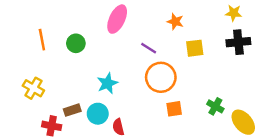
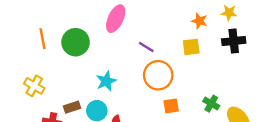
orange star: (175, 21) -> (199, 21), moved
green circle: (76, 43) -> (76, 42), size x1.5

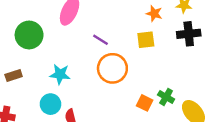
cyan star: (106, 81) -> (60, 74), turned 30
orange square: (171, 106) -> (145, 103), moved, turned 35
brown rectangle: (72, 107) -> (14, 75), moved

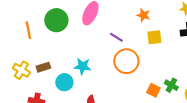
orange star: (154, 14) -> (143, 15), moved
green circle: (29, 35) -> (56, 20), moved
cyan circle: (50, 104) -> (64, 82), moved

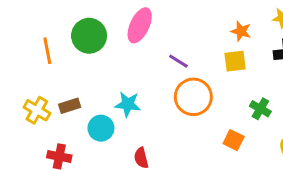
orange star: (143, 15) -> (241, 31), moved
green cross: (171, 85) -> (260, 109), moved

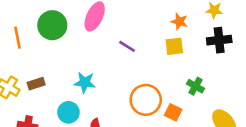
orange circle: (193, 97) -> (146, 100), moved
cyan circle: (101, 128) -> (68, 112), moved

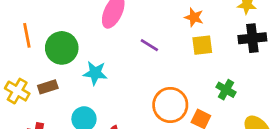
orange star: (179, 21) -> (194, 17), moved
green circle: (52, 25) -> (62, 48), moved
cyan star: (85, 82) -> (95, 73), moved

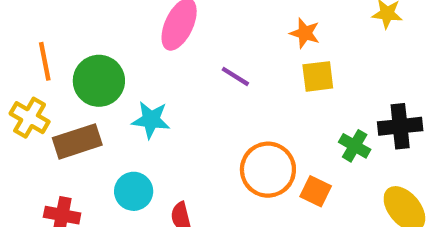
black cross: (252, 38) -> (400, 126), moved
brown rectangle: (48, 87) -> (77, 141), size x1.5
yellow cross: (17, 91) -> (30, 118), moved

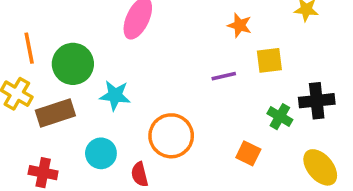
purple line: (235, 76) -> (224, 76), moved, turned -45
yellow square: (318, 76) -> (269, 60), moved
orange circle: (268, 170) -> (171, 136), moved

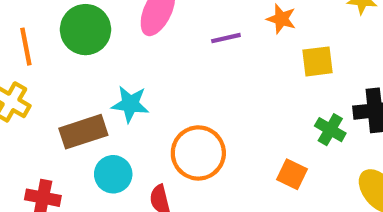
green circle: (73, 64) -> (86, 30), moved
purple line: (224, 76) -> (226, 38), moved
brown rectangle: (55, 113) -> (83, 132), moved

